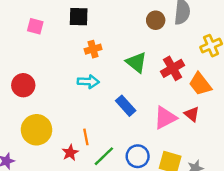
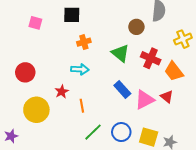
brown circle: (156, 20) -> (136, 27), moved
red cross: (173, 68) -> (151, 58), turned -36
blue rectangle: (126, 106) -> (122, 90), moved
orange line: (86, 137) -> (82, 106), moved
red star: (70, 153) -> (62, 92), moved

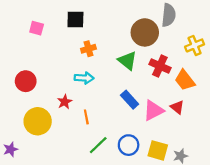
brown circle: (136, 27) -> (145, 32), size x1.6

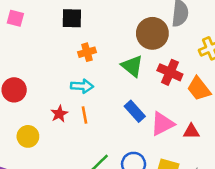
pink square: (37, 28) -> (15, 18), moved
red triangle: (177, 107) -> (191, 131), moved, turned -40
orange line: (86, 117) -> (84, 115), moved
yellow circle: (38, 121) -> (28, 136), size x0.7

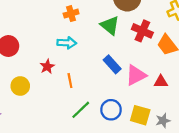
orange line: (84, 115) -> (70, 81), moved

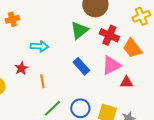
orange cross: (71, 14) -> (12, 19), moved
green triangle: (110, 25) -> (79, 30), turned 42
pink triangle: (136, 75) -> (111, 65), moved

